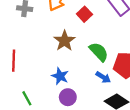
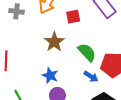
red square: (84, 14) -> (73, 17), turned 32

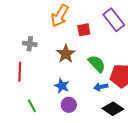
gray cross: (16, 11) -> (30, 44), moved
blue arrow: (91, 76) -> (101, 87), turned 136

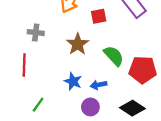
blue arrow: (101, 87) -> (99, 85), moved
purple circle: (69, 105) -> (90, 107), moved
green line: (32, 106) -> (38, 105), turned 64

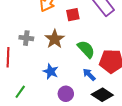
gray cross: (36, 33) -> (26, 38), moved
blue arrow: (99, 85) -> (89, 75), moved, turned 56

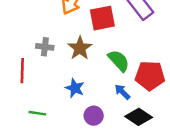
red square: (73, 15) -> (102, 18), size x1.5
green line: (20, 92) -> (37, 113), turned 64

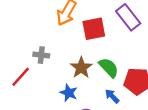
brown star: (80, 48) -> (81, 68), moved
red line: (22, 71) -> (21, 77), turned 40

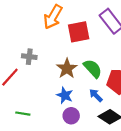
blue star: (69, 93) -> (65, 95), moved

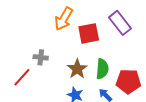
green semicircle: (93, 68) -> (102, 69), turned 48

